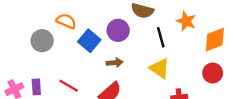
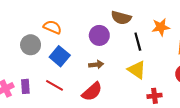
orange star: (186, 21) -> (161, 27), turned -30
blue square: (89, 41) -> (60, 56), moved

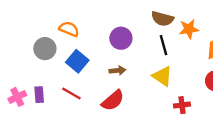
brown semicircle: (121, 18) -> (162, 19), moved

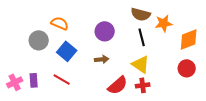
red semicircle: (113, 100) -> (118, 85), moved
red cross: (182, 105) -> (143, 85), moved

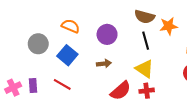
orange semicircle: (60, 23) -> (71, 26), moved

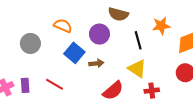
brown semicircle: (145, 17) -> (118, 14), moved
blue square: (67, 55) -> (74, 53), moved
red cross: (147, 91) -> (152, 91), moved

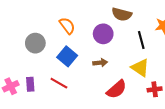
orange semicircle: (63, 26) -> (67, 26), turned 30
blue square: (74, 53) -> (67, 56), moved

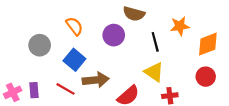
brown arrow: (100, 63) -> (96, 80), moved, size x1.6

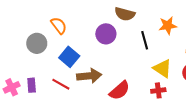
orange semicircle: (74, 26) -> (59, 26), moved
yellow triangle: (154, 72) -> (162, 68), moved

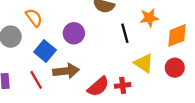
purple circle: (106, 34) -> (74, 33), moved
red line: (61, 84) -> (36, 80), turned 30
red cross: (158, 90) -> (123, 85), moved

